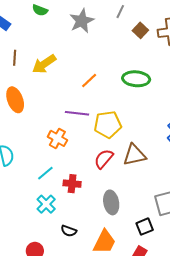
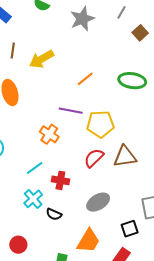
gray ellipse: (111, 202) -> (98, 202), turned 65
black semicircle: (69, 231) -> (54, 214), moved

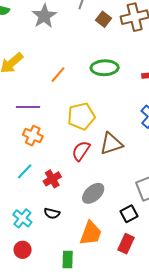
purple line: (71, 111) -> (28, 107), moved
red cross: (60, 180) -> (52, 179), turned -30
cyan cross: (33, 199) -> (22, 218), moved

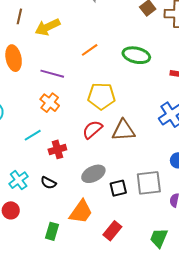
black square: (129, 214) -> (118, 188), moved

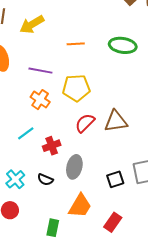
orange line: (90, 50) -> (76, 44), turned 36
yellow pentagon: (101, 96) -> (76, 88), moved
gray ellipse: (93, 174) -> (74, 167), moved, turned -45

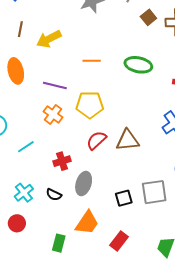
cyan line: (26, 133) -> (26, 147), moved

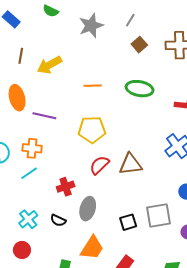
brown square: (148, 17) -> (139, 45), moved
purple line: (55, 85) -> (44, 116), moved
orange cross: (53, 114) -> (32, 148), moved, turned -30

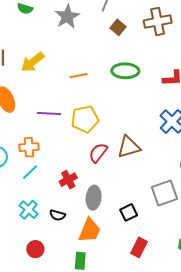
purple line: (44, 116) -> (49, 113), moved
cyan cross: (28, 219) -> (29, 210), moved
black semicircle: (58, 220) -> (57, 215), moved
black square: (128, 222) -> (129, 212), moved
orange trapezoid: (92, 248) -> (90, 230), moved

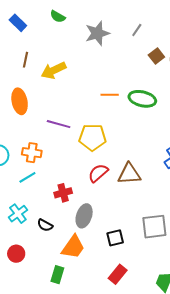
brown square: (118, 27) -> (156, 56), moved
orange line: (79, 76) -> (110, 95), moved

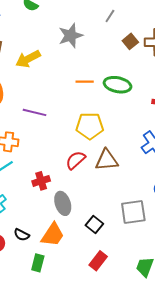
gray star: (97, 33) -> (71, 36), moved
yellow pentagon: (92, 137) -> (90, 126), moved
gray ellipse: (84, 216) -> (63, 203), turned -35
black semicircle: (45, 225) -> (22, 235), moved
black square: (115, 238) -> (94, 225), turned -36

